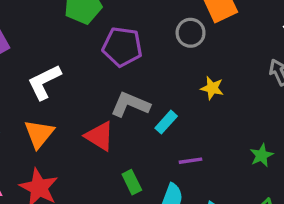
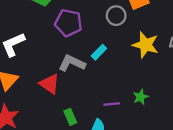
yellow star: (212, 88) -> (145, 45), moved, size x1.6
cyan rectangle: (166, 122) -> (99, 52), moved
green star: (262, 155) -> (141, 97), moved

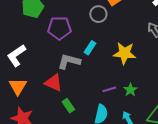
yellow star: (145, 45) -> (125, 53), moved
green star: (141, 97) -> (130, 90), moved
green rectangle: (70, 117) -> (68, 106), moved

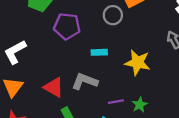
cyan rectangle: (90, 48) -> (99, 52), turned 48
gray L-shape: (69, 61) -> (85, 81), moved

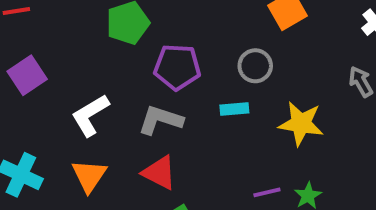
gray circle: (113, 15) -> (255, 66), moved
gray L-shape: (85, 81) -> (160, 120), moved

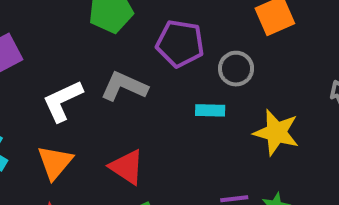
purple pentagon: (177, 67) -> (180, 43), moved
gray L-shape: (160, 120) -> (124, 86), moved

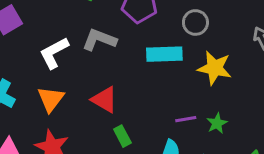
gray circle: (236, 69) -> (195, 22), moved
cyan rectangle: (210, 110) -> (164, 54), size x1.6

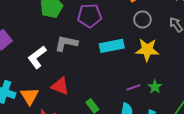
gray circle: (195, 22) -> (142, 19), moved
orange triangle: (51, 99) -> (30, 96), moved
red triangle: (104, 100) -> (60, 86), moved

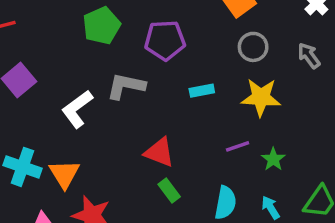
cyan rectangle: (112, 46) -> (202, 91), size x0.6
red triangle: (60, 86) -> (159, 152), moved
purple line: (133, 87) -> (238, 146), moved

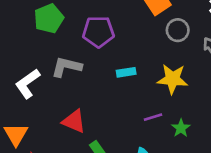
gray circle: (253, 47) -> (178, 30), moved
red triangle: (159, 152) -> (74, 121), moved

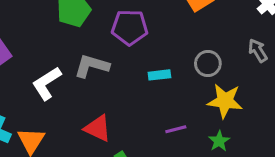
gray circle: (178, 30) -> (208, 63), moved
yellow star: (173, 79) -> (225, 101), moved
purple line: (153, 117) -> (176, 129), moved

